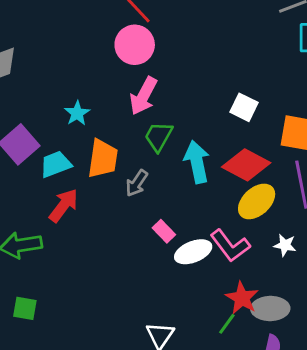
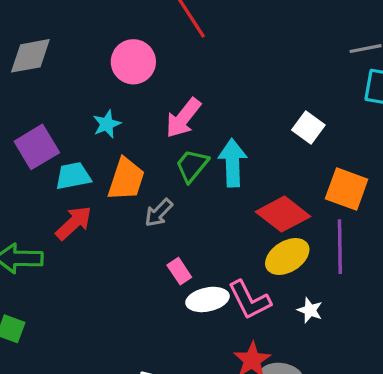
pink circle: (135, 45) -> (133, 62), moved
white square: (244, 107) -> (308, 127), moved
cyan arrow: (197, 162) -> (233, 163), moved

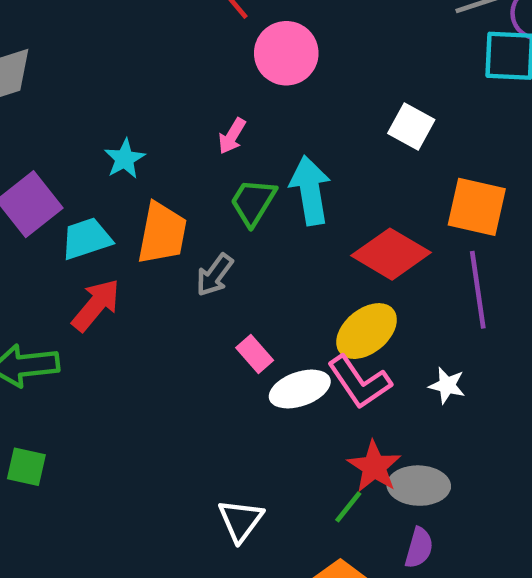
pink circle: (133, 62) -> (286, 53), moved
pink arrow: (183, 118) -> (232, 136), size x0.6
yellow ellipse: (287, 257) -> (367, 331), moved

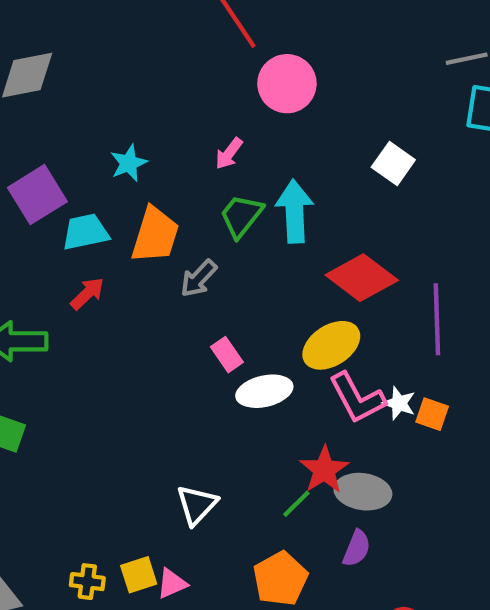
orange square: (477, 207) -> (432, 414), moved, size x0.6
red arrow: (96, 305) -> (87, 294), size x0.7
pink L-shape: (359, 382) -> (357, 398), moved

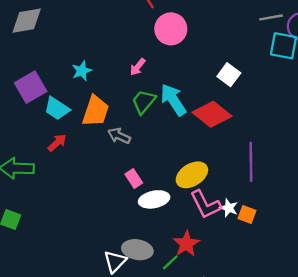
cyan arrow: (295, 211) -> (173, 100), turned -32
cyan trapezoid: (85, 232) -> (57, 109), turned -136
gray arrow: (199, 278) -> (119, 136), turned 70
red diamond: (362, 278) -> (212, 114), moved
gray ellipse: (363, 492) -> (137, 250), moved

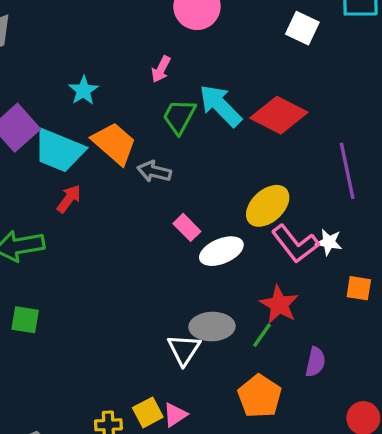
white square: (229, 75) -> (302, 28), moved
cyan trapezoid: (57, 109) -> (59, 151), size x1.4
orange trapezoid: (96, 111) -> (114, 143), turned -56
orange square: (247, 214) -> (359, 288), moved

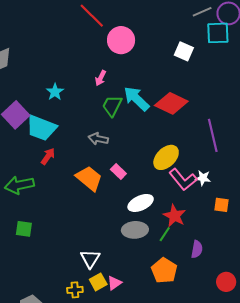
orange trapezoid: (114, 143) -> (89, 178), moved
white ellipse: (221, 251) -> (141, 203), moved
white triangle: (184, 350) -> (90, 259), moved

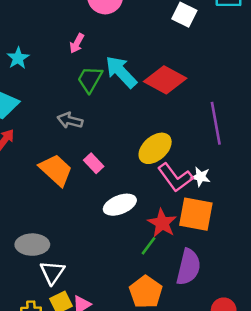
orange square: (221, 205) -> (196, 214), moved, size x1.8
gray ellipse: (135, 230) -> (32, 245), moved
purple semicircle: (197, 249) -> (188, 267), size x1.6

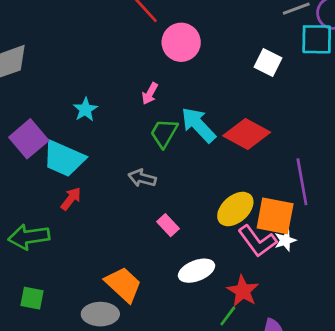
orange trapezoid: (56, 170) -> (123, 284), moved
white star: (201, 177) -> (285, 240), turned -30
orange square: (196, 214) -> (275, 216), moved

